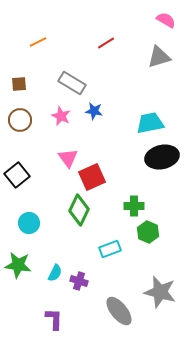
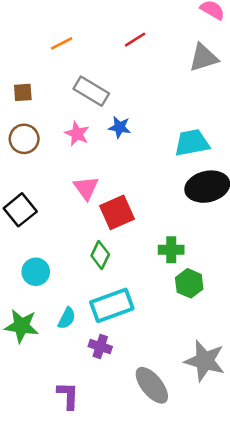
orange line: (38, 42) -> (62, 43), moved
green diamond: (79, 210) -> (100, 255), size x0.7
cyan rectangle: (110, 249) -> (112, 305), moved, size x1.5
cyan semicircle: (55, 273) -> (67, 318), moved

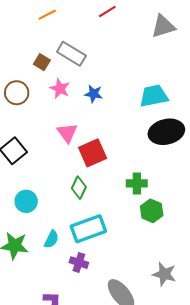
brown square: (23, 92) -> (42, 62), moved, turned 35
blue star: (120, 127) -> (94, 94), moved
gray star: (205, 361) -> (164, 274), size x0.7

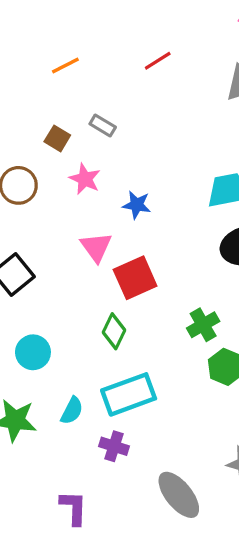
gray rectangle: (71, 54) -> (103, 125), size x0.6
blue star: (94, 94) -> (137, 205), moved
green cross: (137, 183) -> (203, 325), turned -30

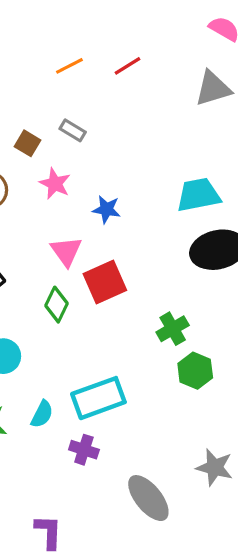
orange line: (65, 66) -> (69, 66), moved
green diamond: (114, 331) -> (57, 305), moved
purple L-shape: (73, 508) -> (48, 532), moved

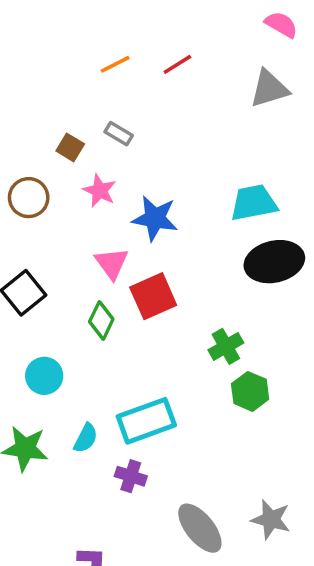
blue star: (107, 209) -> (155, 218), size x1.5
gray star: (215, 467) -> (271, 519), moved

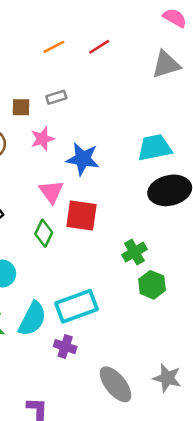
gray rectangle: (119, 134) -> (56, 97), turned -48
brown square: (70, 147) -> (21, 107), turned -30
pink star: (100, 191) -> (42, 139), turned 30
red square: (153, 296) -> (82, 216), turned 32
cyan semicircle: (86, 438) -> (32, 319), size x1.6

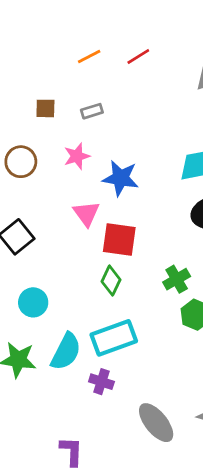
brown square: (21, 107) -> (45, 108), moved
green diamond: (44, 233) -> (111, 281), moved

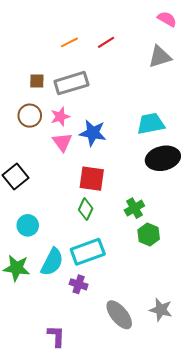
gray rectangle: (92, 111) -> (71, 83), size x2.0
brown circle: (21, 162) -> (30, 116), moved
pink triangle: (86, 214) -> (62, 142), moved

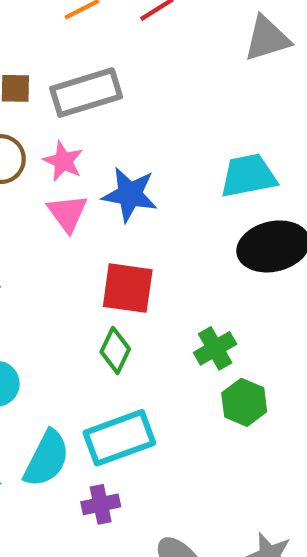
pink star: (60, 117) -> (63, 161), turned -30
purple cross: (79, 284) -> (101, 504), turned -30

